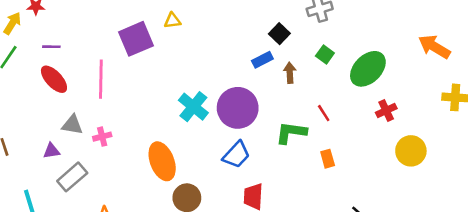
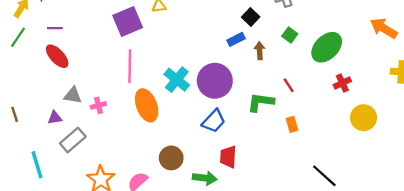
pink line: (101, 79) -> (130, 66), moved
orange ellipse: (162, 161) -> (147, 105), moved

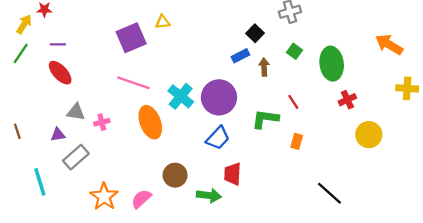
green ellipse: (327, 47) -> (332, 64), turned -52
pink line: (130, 66) -> (133, 83), turned -72
orange rectangle: (292, 124) -> (297, 141), turned 32

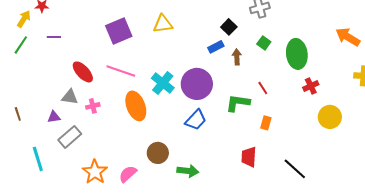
yellow triangle: (163, 22) -> (163, 24), moved, size x1.5
red ellipse: (60, 73) -> (83, 72), moved
red trapezoid: (232, 174) -> (249, 157), moved

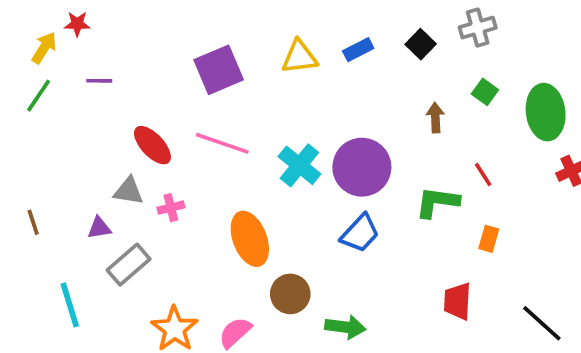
black square: (229, 27) -> (421, 44), moved
blue rectangle: (216, 47) -> (358, 50), moved
orange ellipse: (136, 106) -> (250, 239), moved

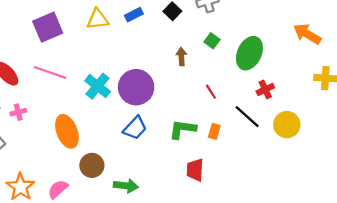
green ellipse: (546, 112) -> (249, 53), turned 32
green L-shape: (437, 202) -> (183, 129), moved
black line: (542, 323) -> (247, 117), moved

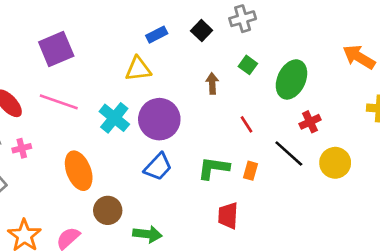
yellow triangle: (98, 19) -> (138, 69), moved

